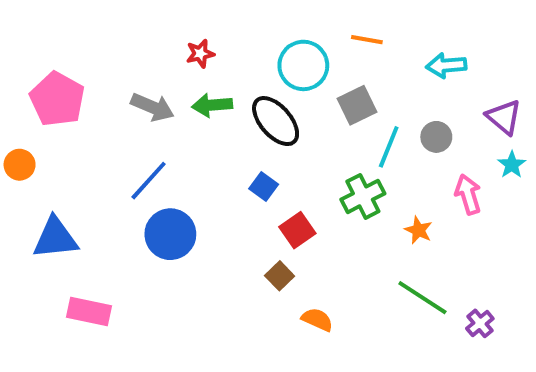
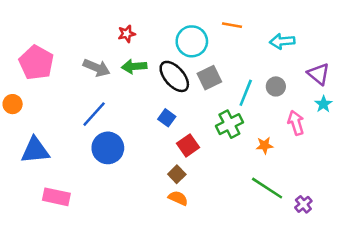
gray square: (357, 105) -> (209, 78), moved
orange star: (418, 230) -> (265, 145), turned -30
orange semicircle: (317, 319) -> (178, 198), moved

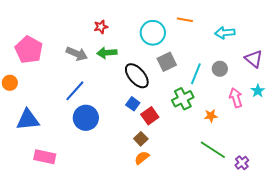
black ellipse: (174, 76) -> (137, 76), moved
cyan star: (323, 104) -> (258, 91), moved
blue square: (167, 118) -> (133, 104), moved
orange semicircle: (178, 198) -> (142, 158), turned -63

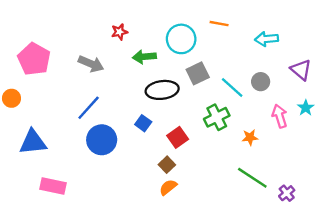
green arrow: (107, 53) -> (144, 57), moved
cyan line: (196, 74) -> (232, 88), turned -70
black ellipse: (137, 76) -> (162, 90), turned -56
blue square: (133, 104) -> (143, 123), moved

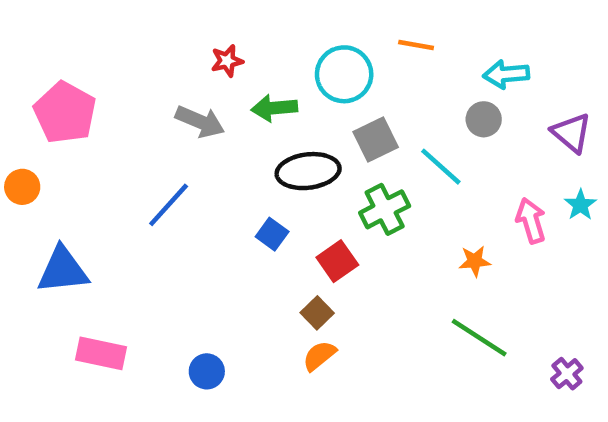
gray arrow: (91, 64) -> (200, 122), moved
gray circle: (261, 82) -> (484, 119), moved
green cross: (217, 117) -> (385, 209), moved
blue circle: (102, 140) -> (207, 371), moved, size x0.6
purple cross: (287, 193) -> (567, 374), moved

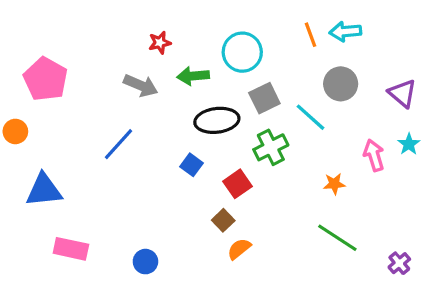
orange line: (416, 45) -> (310, 35), moved, turned 60
cyan arrow: (506, 74) -> (345, 32), moved
gray circle: (484, 119) -> (341, 84), size x1.4
orange semicircle: (319, 356) -> (239, 249), moved

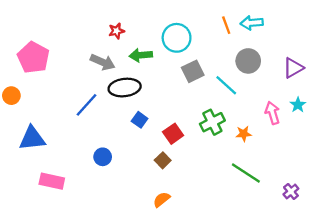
purple triangle: (402, 93) -> (293, 68), turned 50
black ellipse: (217, 120) -> (125, 88), moved
green cross: (271, 147) -> (212, 122), moved
orange semicircle: (239, 249) -> (162, 200), moved
blue circle: (145, 262) -> (103, 157), moved

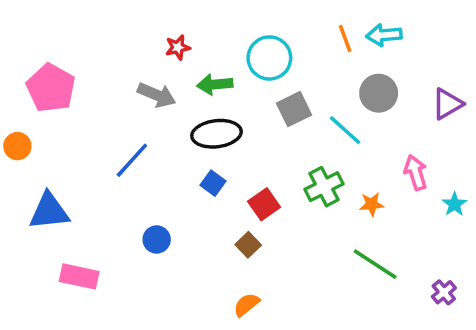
black ellipse: (125, 88) -> (217, 134), moved
cyan star: (298, 105) -> (454, 204), moved

